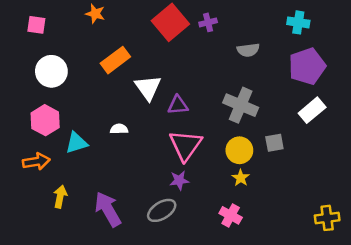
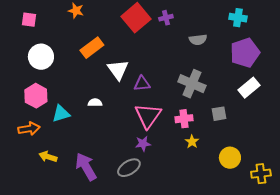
yellow circle: (239, 150) -> (230, 158), moved
yellow arrow: (60, 197) -> (48, 157), turned -84
pink cross: (231, 215) -> (184, 119), moved, turned -36

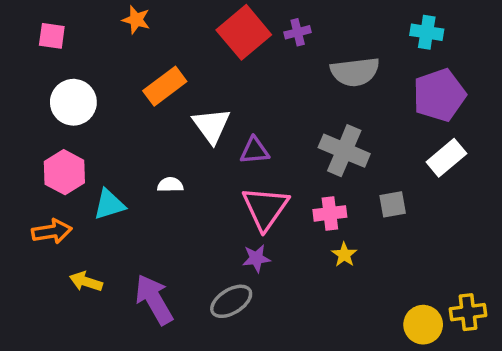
gray semicircle: (198, 40) -> (355, 72), size x1.5
yellow circle: (230, 158) -> (423, 325), moved

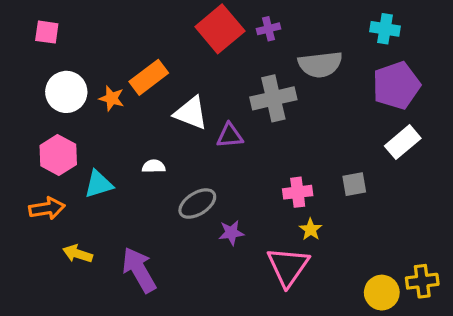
orange star: (136, 20) -> (112, 98), moved
white triangle: (211, 126) -> (191, 113), turned -33
gray cross: (344, 151) -> (273, 98), moved, turned -36
pink triangle: (265, 208) -> (288, 267), moved
gray ellipse: (231, 301) -> (197, 204), moved

